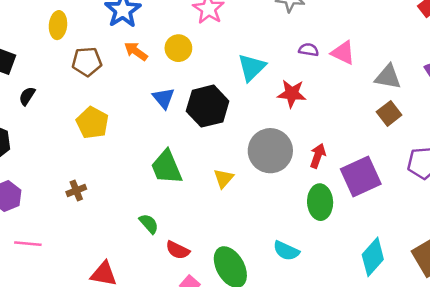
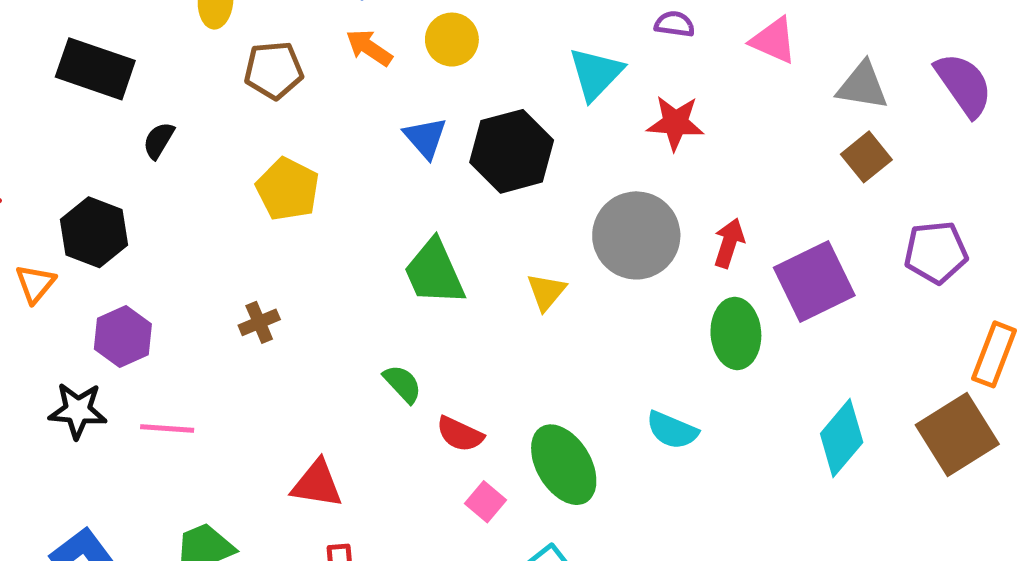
purple semicircle: (309, 50) -> (675, 24), moved

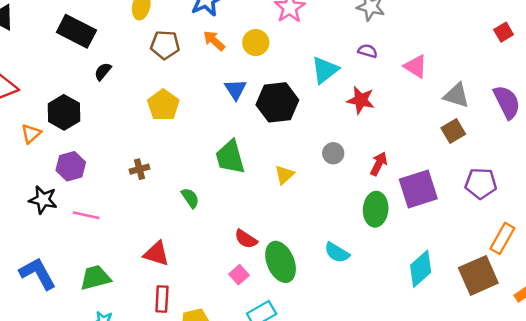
gray circle: (636, 235) -> (333, 153), size x0.5
green semicircle: (403, 384) -> (190, 198), moved
red semicircle: (460, 434) -> (246, 239), moved

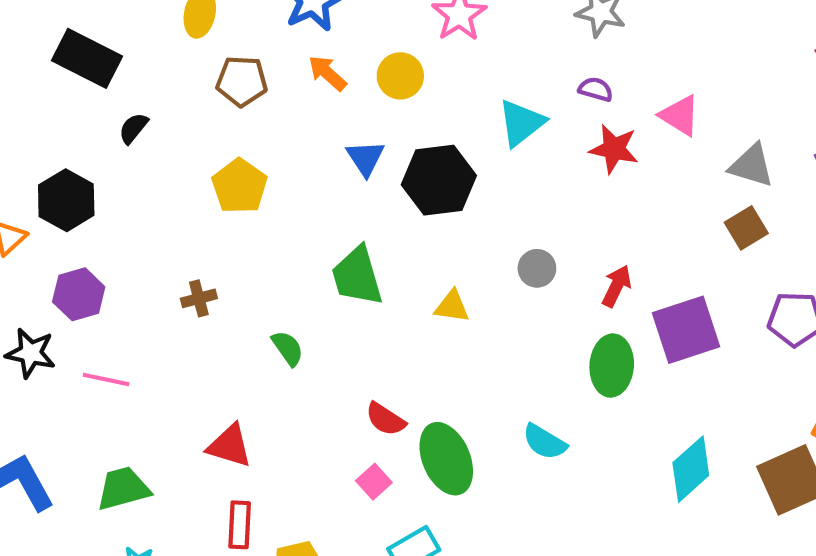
red star: (361, 100) -> (614, 149), moved
yellow triangle: (284, 175) -> (452, 306), turned 50

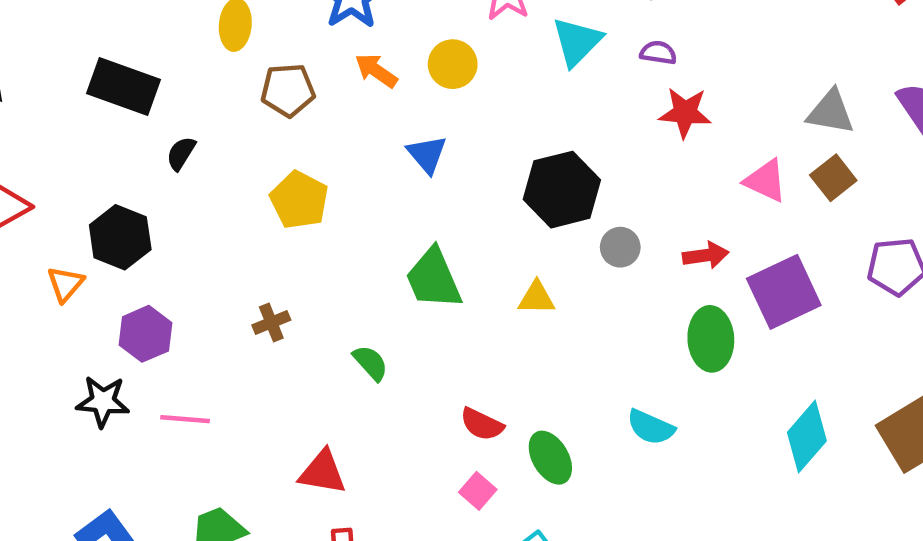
pink triangle: (680, 116) -> (765, 181), moved
cyan triangle: (521, 123) -> (577, 42), moved
black hexagon: (439, 180) -> (562, 190), moved
red arrow: (617, 286) -> (706, 255), turned 63
green ellipse: (446, 459) -> (550, 458), size x0.7

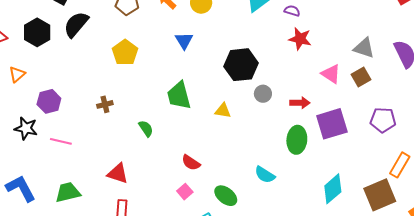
black semicircle: (181, 153) -> (76, 24), size x1.8
black hexagon: (120, 237) -> (37, 32), moved
green ellipse: (550, 458) -> (226, 196), moved, turned -30

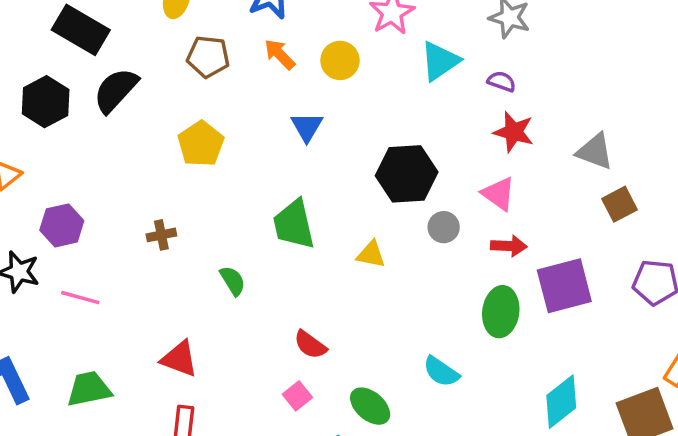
gray triangle: (364, 48) -> (595, 151), moved
pink triangle: (331, 74) -> (499, 194), moved

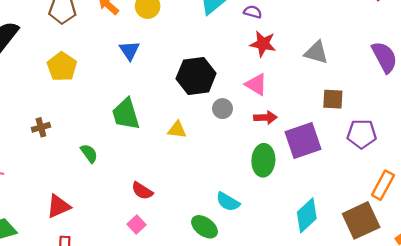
brown square: (619, 204) -> (333, 99), moved, turned 35
red triangle: (179, 359) -> (59, 206), turned -40
green ellipse: (370, 406) -> (204, 227), moved

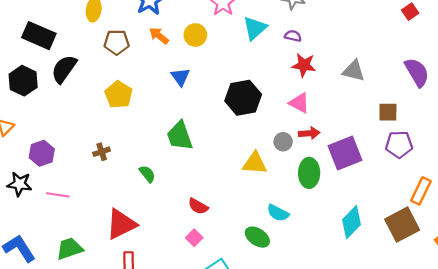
brown square: (333, 99) -> (388, 112), moved
gray circle: (222, 109) -> (283, 142), moved
yellow triangle: (177, 130) -> (255, 163), moved, size x1.4
red triangle: (59, 206) -> (121, 224), size x1.4

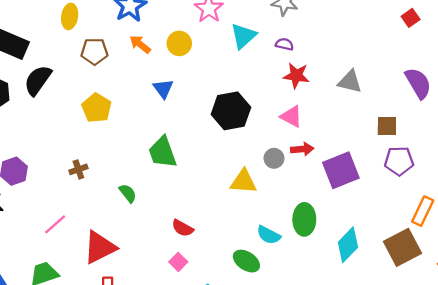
green ellipse: (309, 173) -> (304, 219), moved
pink line: (58, 195) -> (55, 224), moved, turned -50

